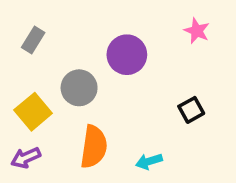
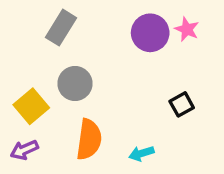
gray rectangle: (33, 40) -> (61, 28), moved, size x1.4
purple circle: (127, 55) -> (150, 33), moved

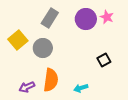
gray rectangle: (61, 28) -> (50, 18), moved
yellow square: (31, 106) -> (18, 40), moved
purple arrow: (24, 150) -> (27, 87), moved

